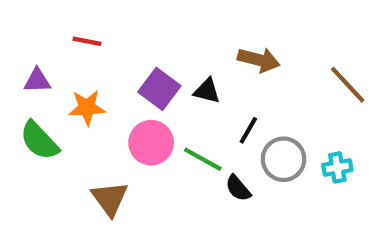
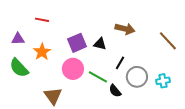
purple square: (159, 89) -> (77, 43), turned 30
orange star: (87, 107) -> (42, 52), turned -30

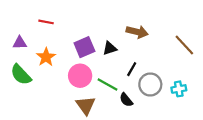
black triangle: (100, 44) -> (110, 48), turned -32
brown triangle: (53, 96) -> (86, 105), moved

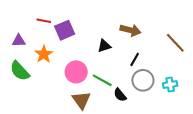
purple square: (84, 47) -> (65, 30), moved
black line: (132, 69) -> (135, 59), moved

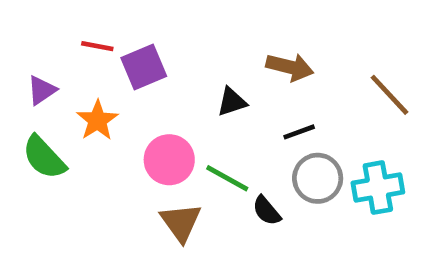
purple triangle: (19, 41) -> (42, 90), turned -32
black line: (135, 59) -> (299, 132), turned 40
cyan cross: (170, 84) -> (378, 188), size x1.5

